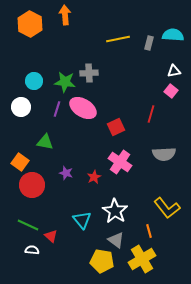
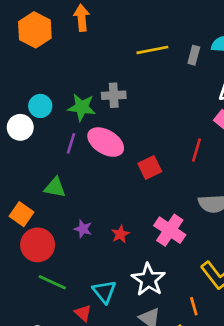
white circle: (21, 107) -> (20, 127), moved
pink cross: (120, 162) -> (170, 230), moved
green line: (28, 225) -> (52, 282), moved
red triangle: (51, 236) -> (83, 313), moved

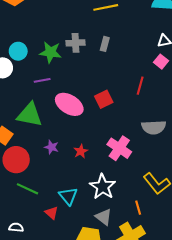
gray rectangle: (194, 55) -> (105, 44), moved
pink ellipse: (106, 142) -> (69, 104), moved
purple line: (71, 143) -> (42, 80), turned 63
green triangle: (55, 187) -> (30, 115), size x1.5

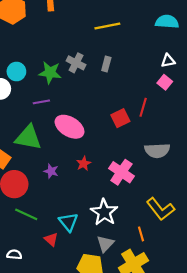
gray cross: (76, 43) -> (76, 63), turned 30
red square: (104, 99) -> (120, 118), moved
red star: (81, 151) -> (84, 164), moved
gray triangle: (104, 217) -> (105, 244), turned 36

